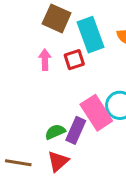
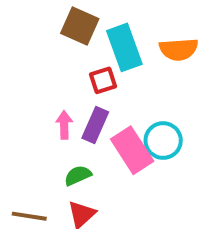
pink arrow: (45, 60) -> (64, 125), moved
purple rectangle: (76, 130) -> (95, 125), moved

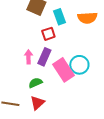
cyan rectangle: (124, 47) -> (59, 17), size x0.7

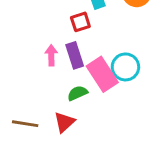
purple rectangle: (44, 57) -> (75, 55), turned -42
green semicircle: (35, 83) -> (77, 93), moved

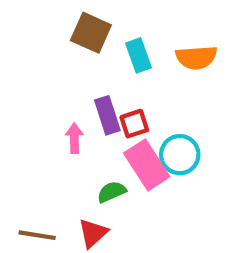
red square: (80, 22) -> (134, 124), moved
purple rectangle: (75, 55) -> (107, 115), moved

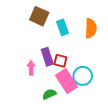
orange semicircle: (196, 57) -> (91, 28), turned -84
red square: (134, 124) -> (60, 61), turned 32

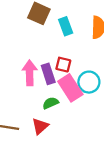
purple rectangle: (47, 57) -> (48, 74), moved
pink arrow: (31, 68) -> (30, 73), size x1.5

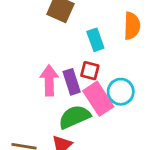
cyan rectangle: (66, 26) -> (95, 40), moved
green semicircle: (51, 103) -> (74, 117), size x1.6

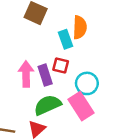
orange semicircle: (132, 26) -> (80, 27), moved
pink rectangle: (98, 99) -> (81, 106), moved

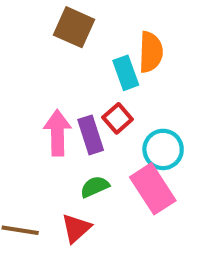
red square: (61, 66) -> (118, 118), turned 35
green semicircle: (48, 105) -> (95, 187), size x0.6

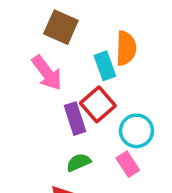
red square: (118, 118) -> (98, 104), size x1.4
pink arrow: (57, 133) -> (47, 73), moved, turned 144
pink rectangle: (153, 189) -> (128, 164), size x0.6

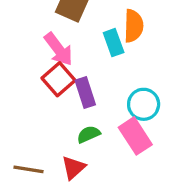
red square: (98, 104) -> (58, 79), moved
pink rectangle: (128, 164) -> (135, 136), size x1.5

